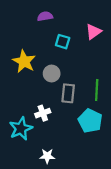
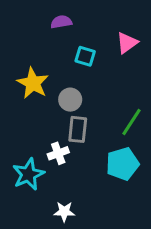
green line: (97, 90) -> (131, 122), turned 30
gray rectangle: (68, 93) -> (78, 129), moved
cyan pentagon: (90, 121) -> (122, 164), turned 30

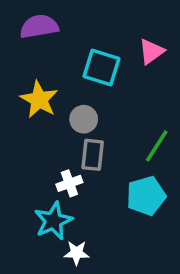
purple semicircle: (61, 22) -> (39, 26), moved, size x1.5
cyan square: (85, 56) -> (101, 67), size x1.5
cyan star: (28, 174) -> (53, 221), moved

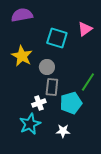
cyan pentagon: (146, 196) -> (71, 103), moved
white star: (77, 253) -> (63, 131), moved

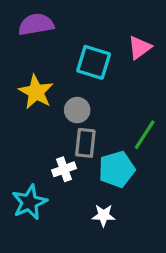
cyan star: (30, 124) -> (29, 202), moved

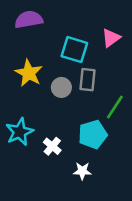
gray rectangle: (85, 143) -> (87, 80), moved
white cross: (64, 169) -> (52, 146), moved, turned -30
cyan star: (29, 202) -> (20, 132), moved

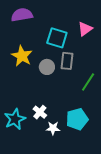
cyan star: (20, 132) -> (15, 119), moved
cyan pentagon: (93, 134) -> (77, 119), moved
white star: (82, 171) -> (53, 128), moved

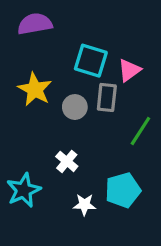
pink triangle: (85, 29) -> (129, 70), moved
white cross: (40, 112) -> (67, 161), moved

